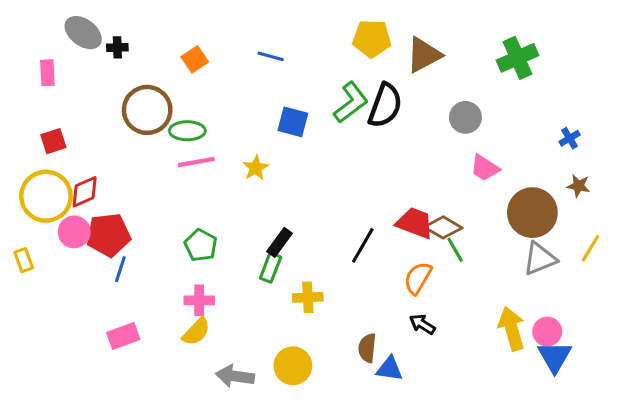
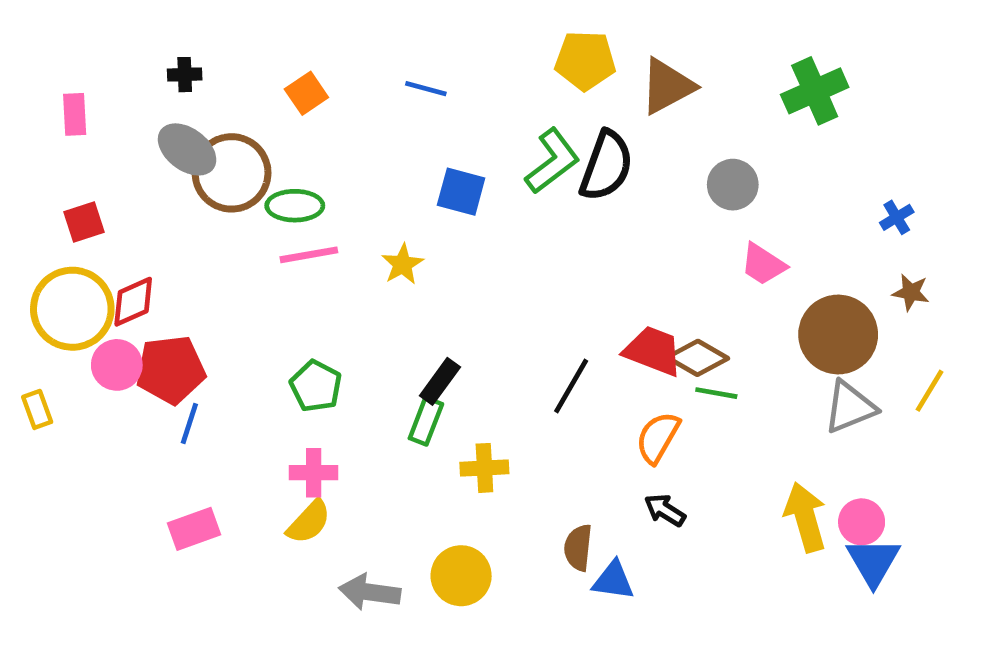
gray ellipse: (83, 33) -> (187, 149), moved
green line: (455, 250) -> (716, 393), turned -50

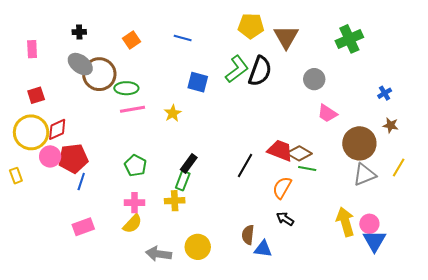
brown triangle: (667, 86) -> (286, 37), turned -32
yellow cross: (484, 468) -> (175, 201), moved

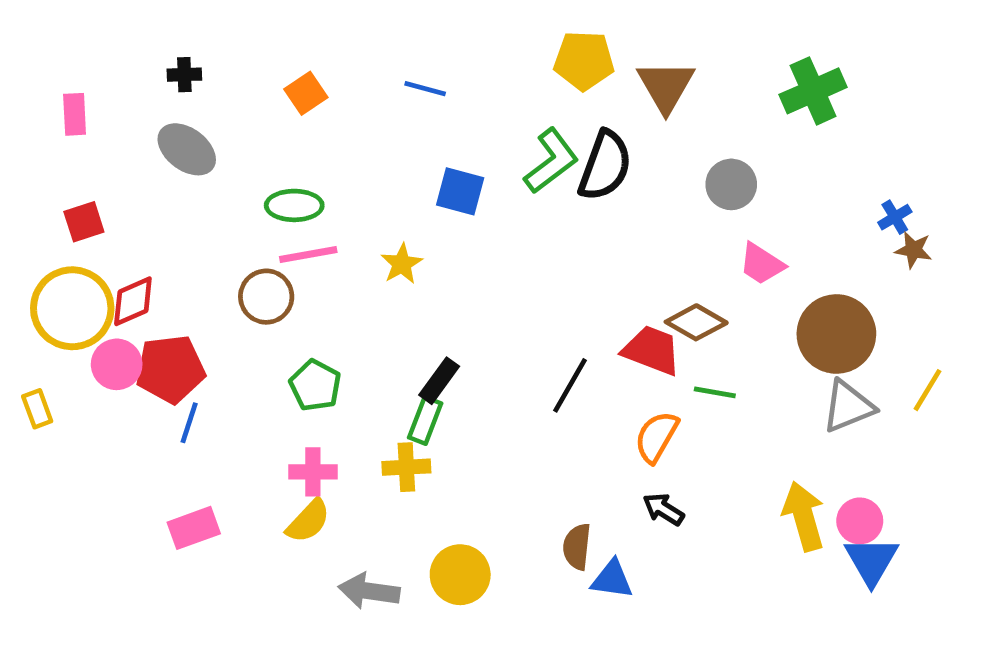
brown circle: (99, 74) -> (266, 297), moved, size x0.7
brown star: (391, 125) -> (914, 250), moved
brown diamond: (299, 153) -> (696, 322), moved

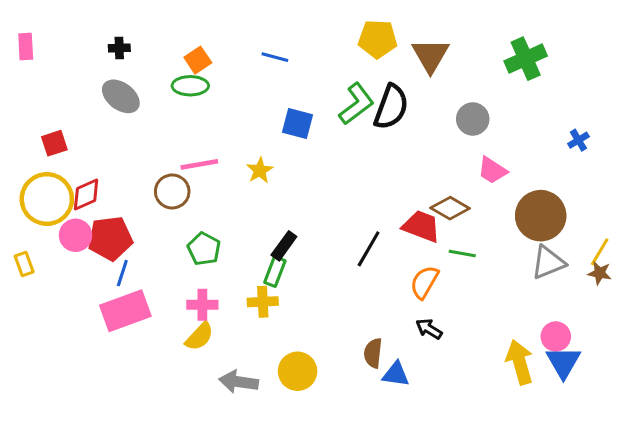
pink rectangle: (75, 114) -> (26, 46), moved
green ellipse: (294, 205) -> (190, 86), moved
brown star: (914, 250) -> (600, 273), moved
yellow arrow: (804, 516) -> (520, 362), moved
pink rectangle: (194, 528) -> (125, 311), moved, size x1.5

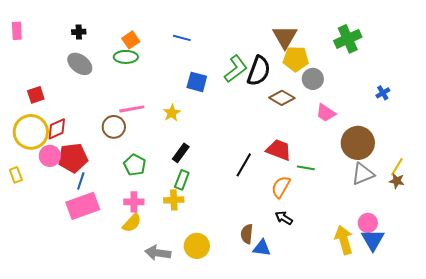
yellow pentagon: (378, 39) -> (296, 59), moved
brown diamond: (450, 208) -> (282, 98), moved
black rectangle: (284, 246) -> (181, 153), moved

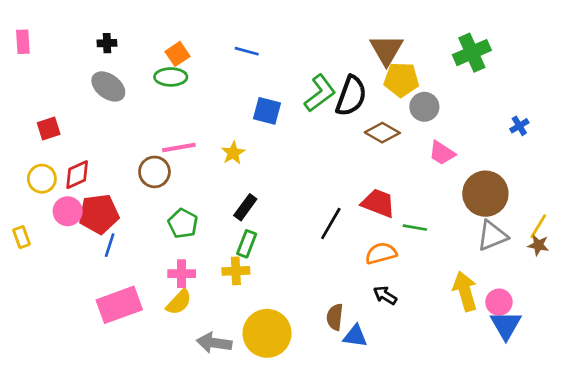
yellow circle: (31, 132) -> (42, 179), size x0.6
orange semicircle: (281, 187) -> (381, 253), turned 45
pink rectangle: (83, 206) -> (119, 305), moved
yellow arrow: (344, 240) -> (465, 291), moved
yellow circle: (197, 246) -> (267, 333), size x1.4

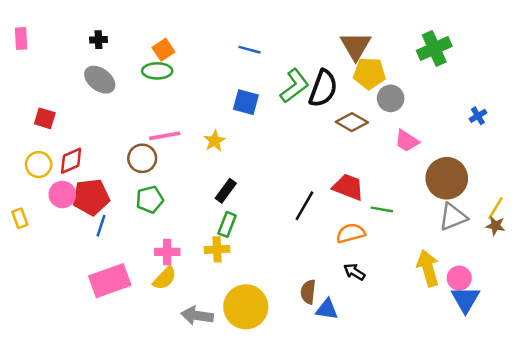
blue line: (247, 51) -> (250, 50), moved
red square: (49, 129) -> (45, 118), turned 35
green pentagon: (183, 223) -> (150, 199), moved, turned 30

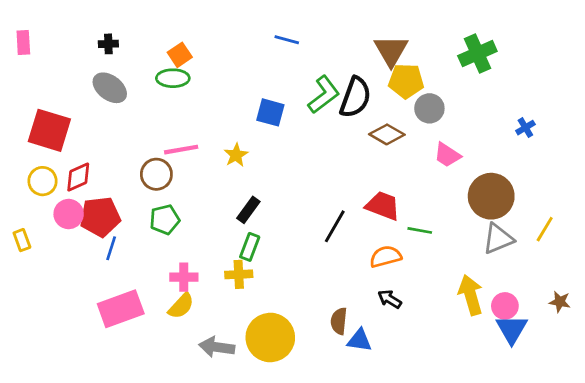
blue line: (250, 50) -> (287, 40), moved
red square: (45, 118) -> (49, 130), size x1.8
brown star: (495, 226) -> (560, 302), moved

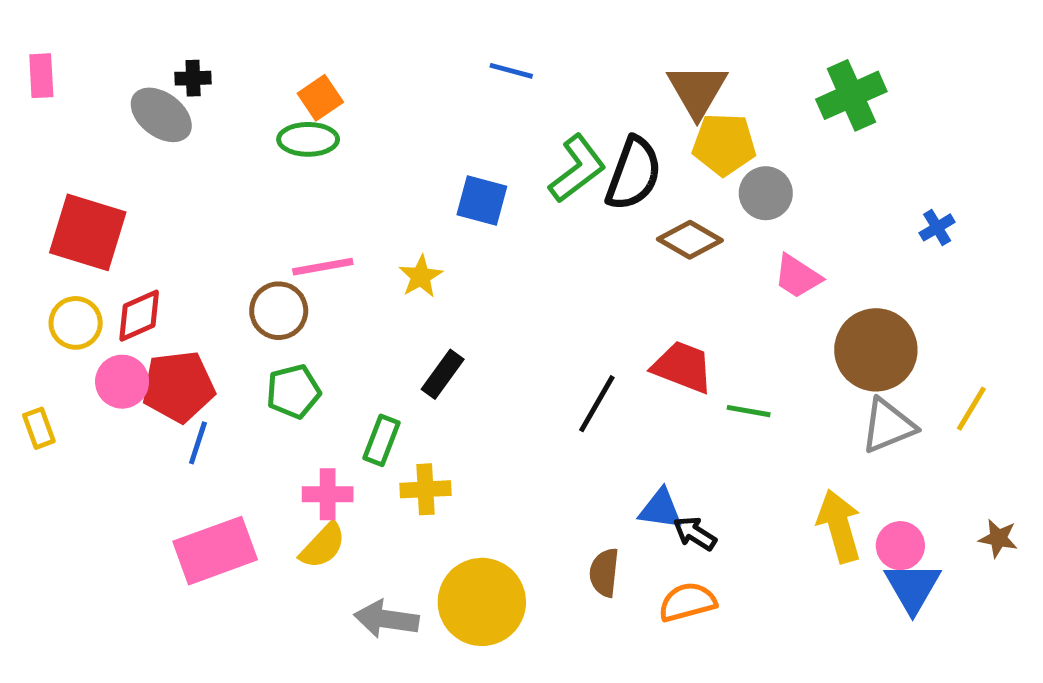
gray ellipse: (110, 88) -> (161, 115), moved
green rectangle: (250, 247) -> (382, 440), moved
orange semicircle: (386, 257) -> (687, 602), moved
blue triangle: (359, 340) -> (661, 509), moved

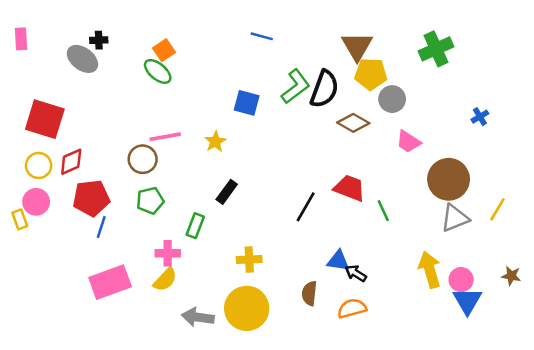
green ellipse: (308, 139) -> (158, 71), turned 40
pink circle: (122, 382) -> (36, 202), moved
green line: (749, 411) -> (383, 211), turned 55
yellow cross: (426, 489) -> (249, 260), moved

